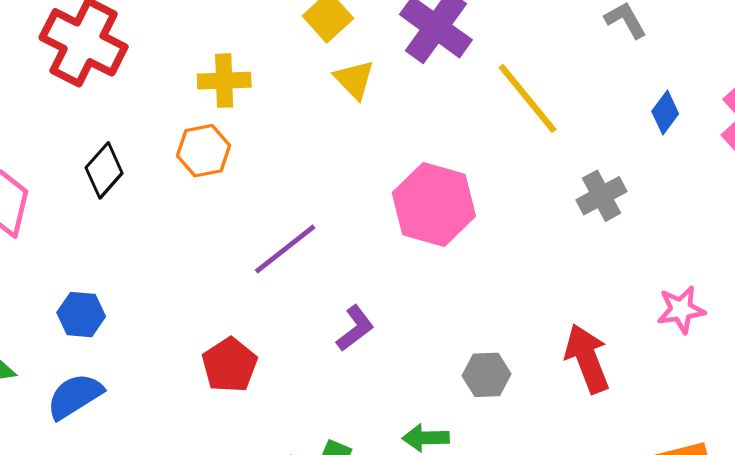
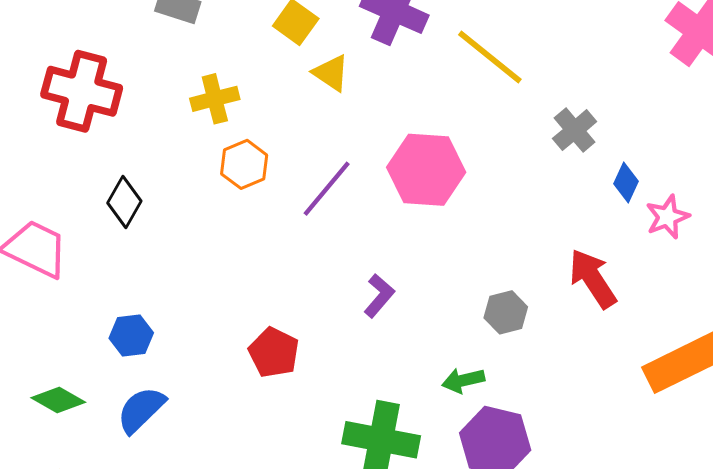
blue diamond: (665, 112) -> (626, 182), moved
orange hexagon: (203, 151) -> (244, 164), moved
purple line: (285, 249) -> (327, 189), moved

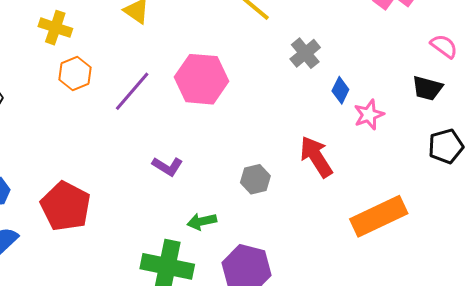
yellow cross: (215, 99) -> (55, 28), turned 32
purple L-shape: (379, 296) -> (167, 166), turned 80
red pentagon: (274, 352) -> (66, 206), moved, size x1.4
green arrow: (463, 380) -> (202, 221), moved

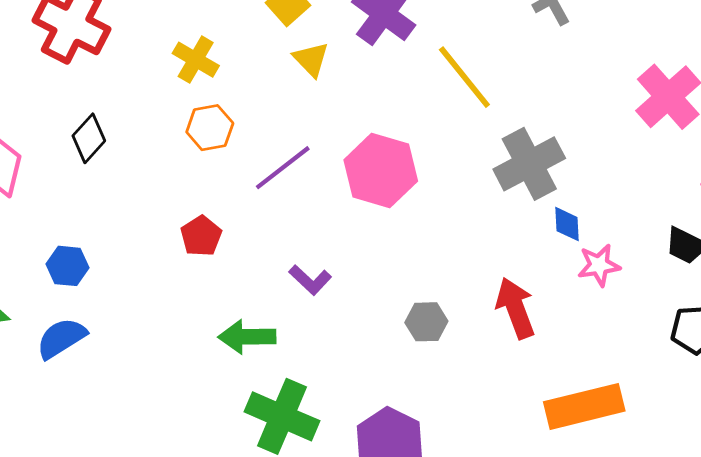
gray cross: (305, 53) -> (529, 164), size x1.6
blue diamond: (340, 90) -> (567, 224), turned -40
red pentagon: (66, 206) -> (201, 236), moved, size x0.6
green arrow: (202, 221) -> (247, 337), moved, size x1.4

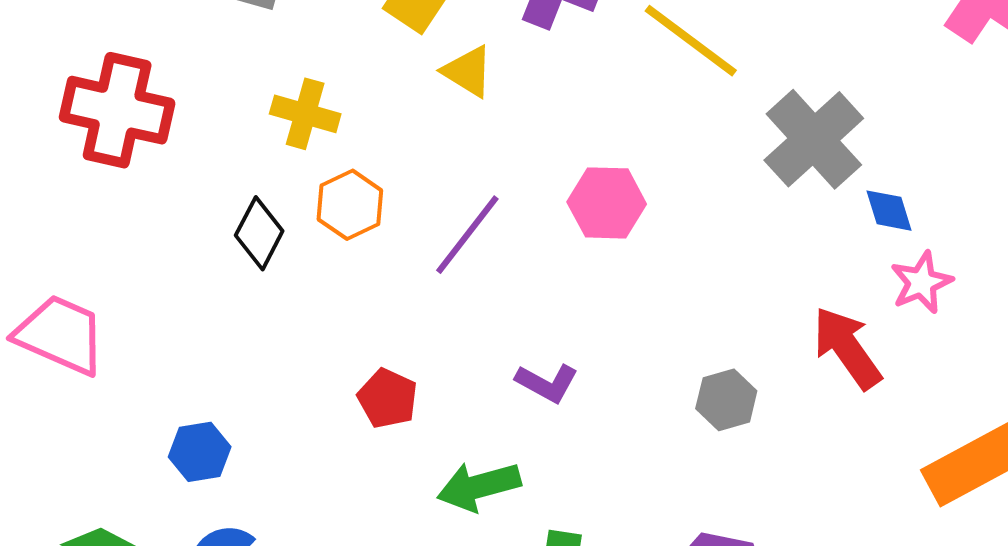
black diamond: (89, 138) -> (259, 233), moved
pink hexagon: (381, 171) -> (607, 203), size x0.7
red pentagon: (201, 236) -> (388, 398), moved
pink star: (599, 265) -> (921, 282), moved

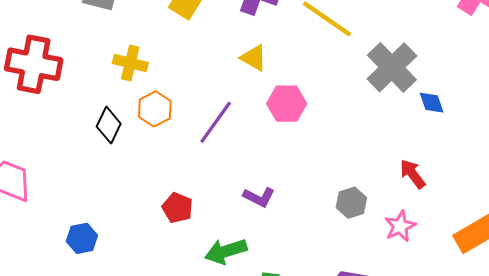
yellow triangle: (468, 71) -> (254, 58), moved
pink star: (921, 282) -> (400, 226), moved
red arrow: (847, 348) -> (413, 174), size x0.7

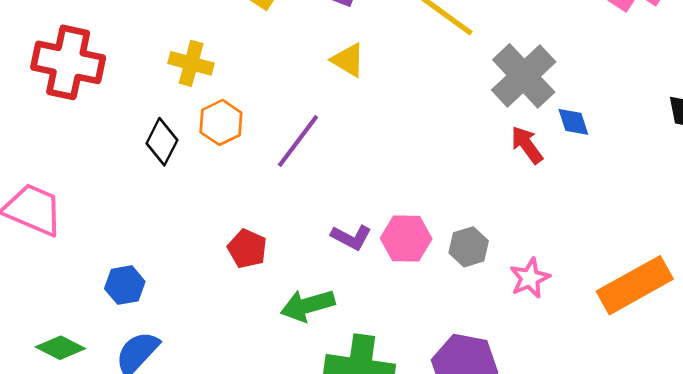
pink hexagon: (287, 104) -> (406, 239), moved
red arrow: (413, 174) -> (527, 145), moved

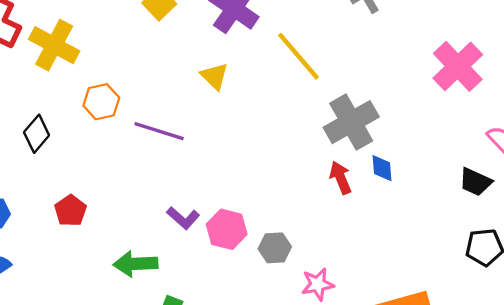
yellow cross: (191, 63) -> (54, 45), moved, size x1.4
purple line: (298, 141) -> (159, 131), turned 57
black diamond: (162, 142) -> (37, 134), moved
red pentagon: (247, 249) -> (70, 211), moved

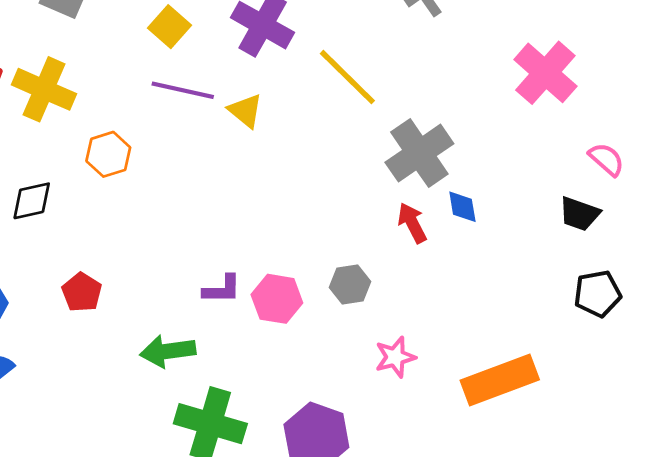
purple line: (159, 131) -> (183, 90), moved
black diamond: (37, 134) -> (32, 201), turned 42
purple L-shape: (183, 218) -> (222, 289), turned -36
gray hexagon: (275, 248) -> (350, 285), moved

